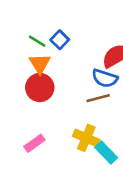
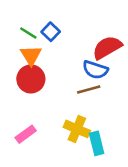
cyan rectangle: (106, 152) -> (97, 143), turned 30

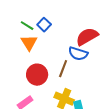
red circle: (31, 79) -> (37, 75), moved
brown line: (89, 89) -> (63, 69), moved, turned -54

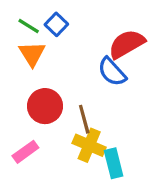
blue semicircle: (78, 54) -> (112, 72), turned 30
brown line: (63, 69) -> (84, 119), moved, turned -36

